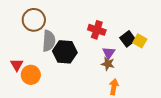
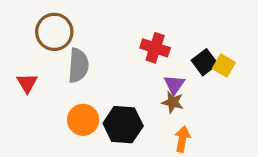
black hexagon: (65, 52) -> (123, 125), moved
red triangle: (17, 65) -> (27, 83), moved
orange circle: (31, 75) -> (83, 120), moved

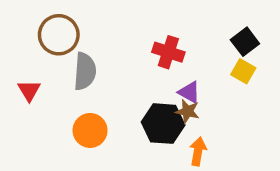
black square: (205, 62) -> (245, 42), moved
purple triangle: (174, 85) -> (189, 92), turned -35
black hexagon: (123, 125) -> (163, 124), moved

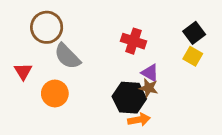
gray semicircle: (85, 71) -> (67, 56), turned 132
orange circle: (90, 130) -> (55, 93), moved
orange arrow: (198, 151) -> (139, 120), moved, turned 70

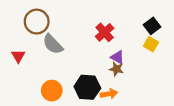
red cross: (133, 41) -> (105, 32), turned 30
orange circle: (55, 93) -> (52, 91), moved
black hexagon: (129, 98) -> (87, 87), moved

